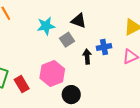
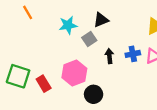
black triangle: (79, 21) -> (101, 20), turned -42
blue cross: (104, 47) -> (133, 54), moved

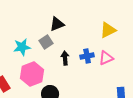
cyan star: (68, 25) -> (22, 47), moved

